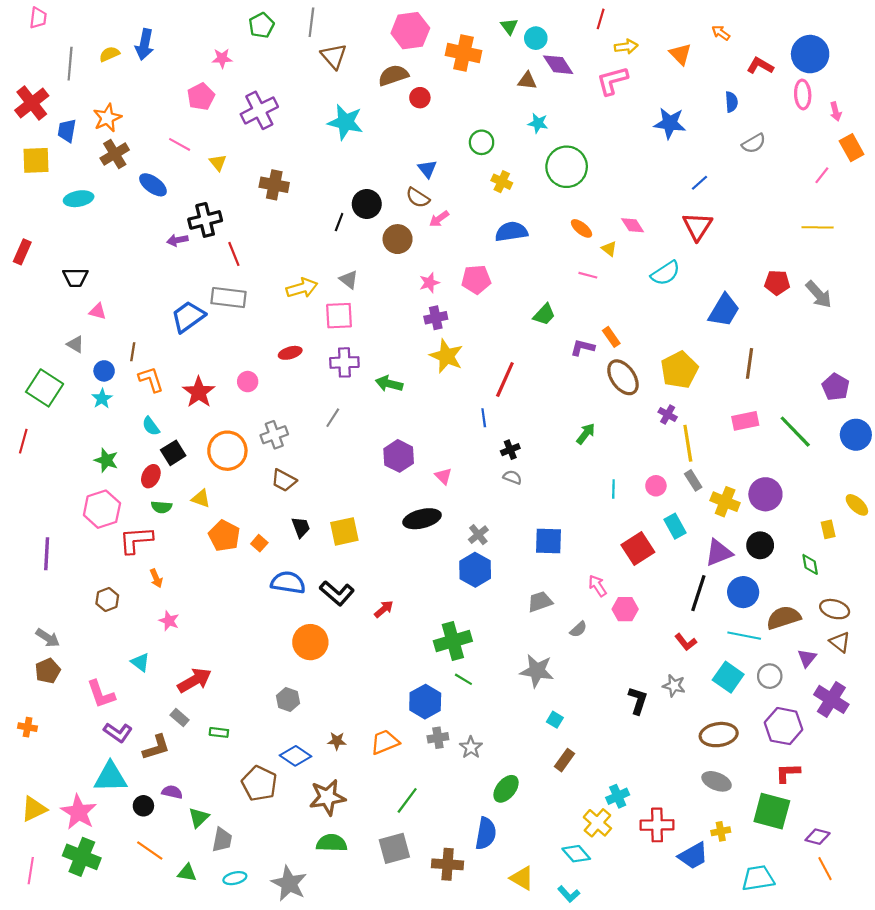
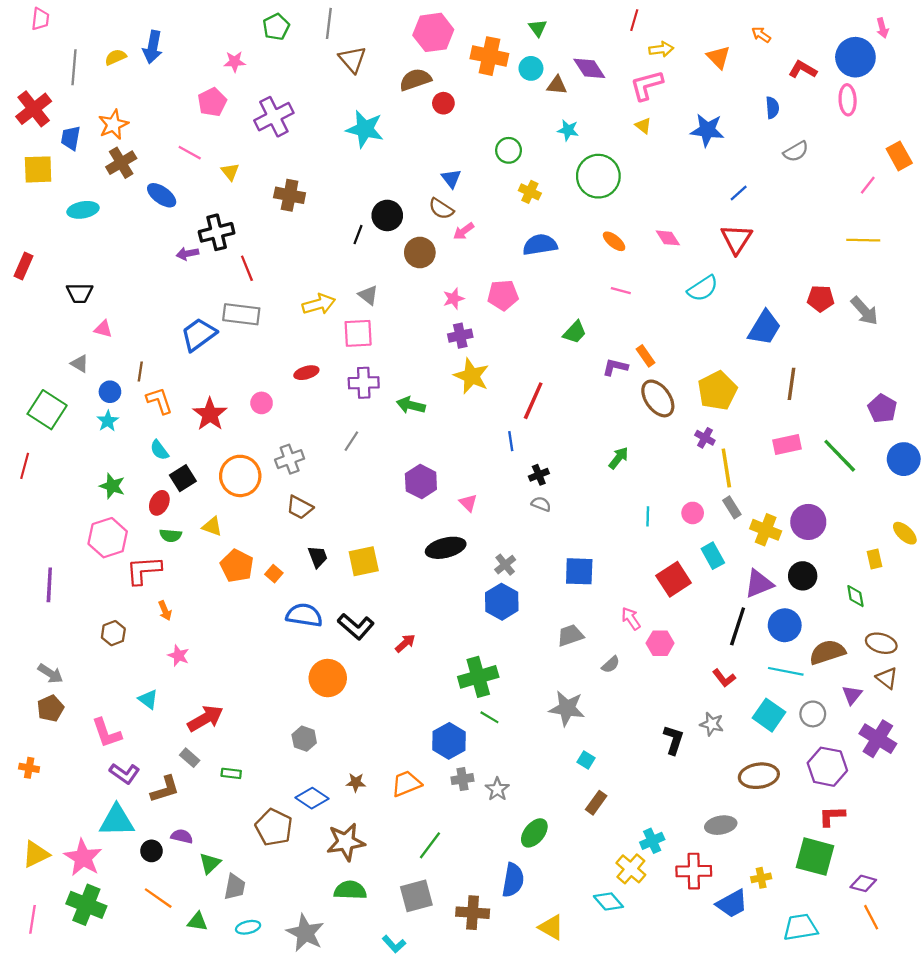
cyan circle: (536, 38) -> (531, 68), moved
pink arrow: (836, 111) -> (882, 28), moved
yellow triangle: (609, 249) -> (643, 126), moved
gray ellipse: (717, 781) -> (721, 825), moved, turned -32
cyan L-shape: (569, 894) -> (394, 944), moved

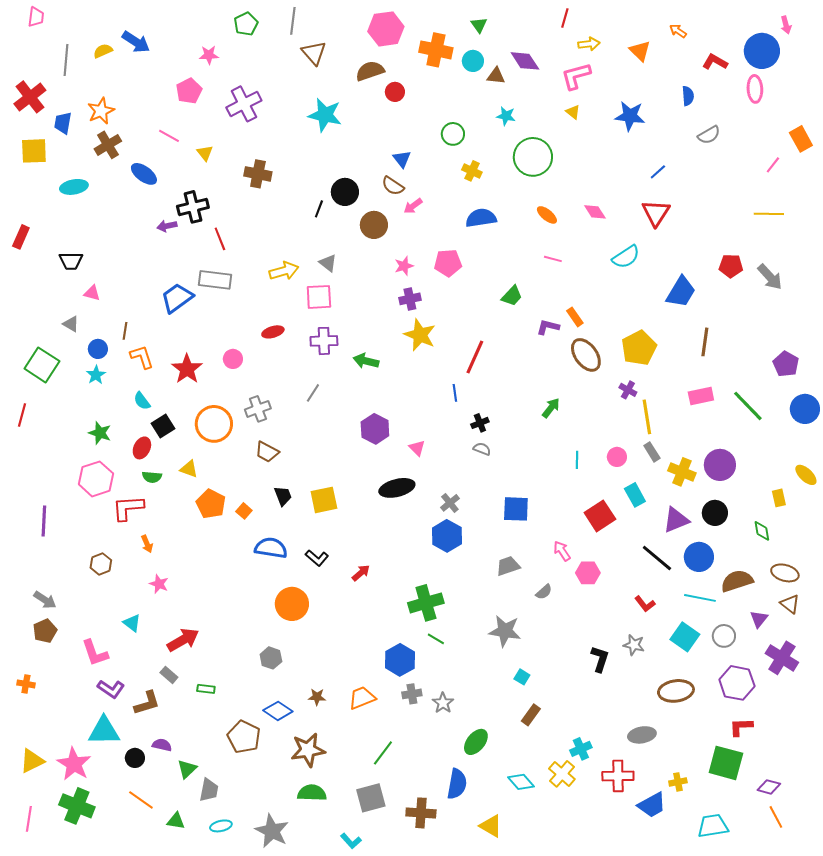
blue arrow: (153, 47) -> (136, 42), turned -68
black L-shape: (356, 626) -> (317, 558), size x0.7
black line: (738, 626) -> (657, 558), turned -68
cyan diamond: (608, 901) -> (521, 782), moved

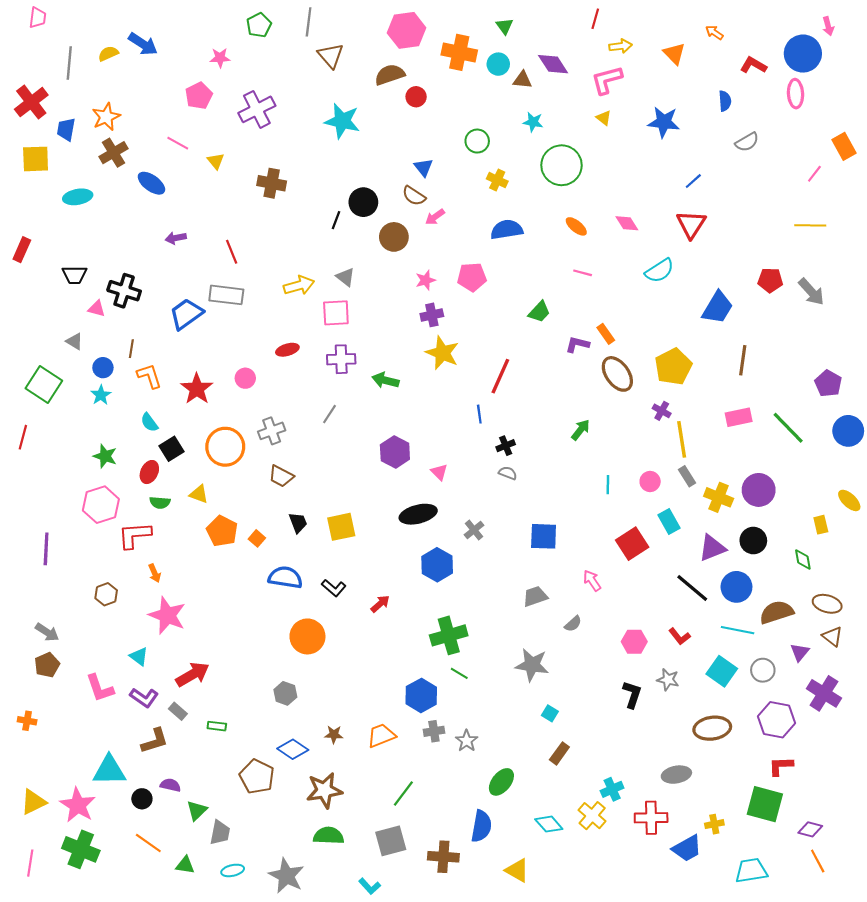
black cross: (193, 207) -> (124, 291), moved, turned 32
blue hexagon: (447, 536) -> (437, 565), moved
pink hexagon: (588, 573) -> (634, 642), moved
pink star: (159, 584) -> (167, 615), size x1.8
purple L-shape: (111, 689) -> (144, 698), moved

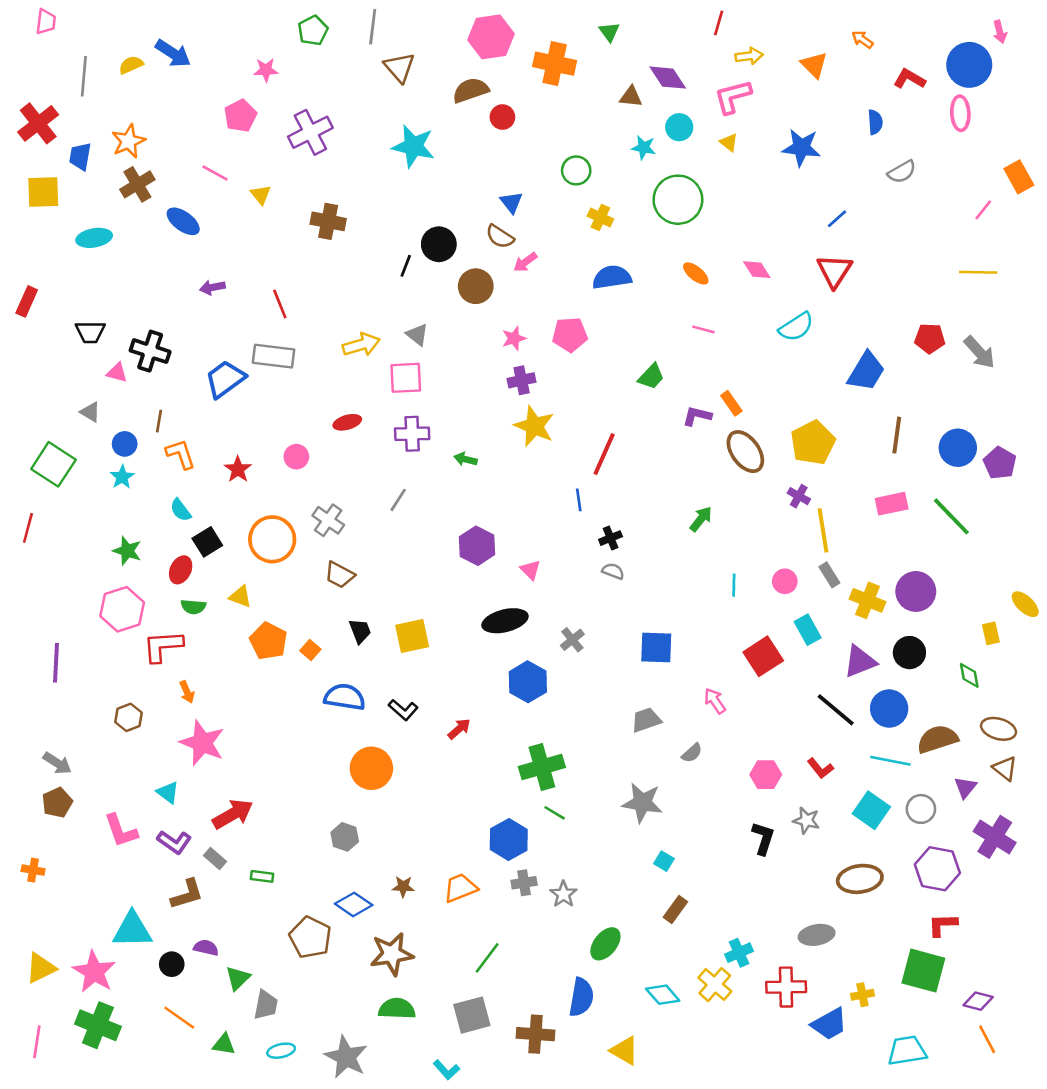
cyan circle: (498, 64) -> (679, 127), moved
green arrow: (385, 380) -> (466, 459), size x0.7
red star: (197, 389) -> (238, 469), size x0.7
gray cross: (272, 431) -> (328, 520), turned -35
blue circle: (848, 431) -> (958, 448), moved

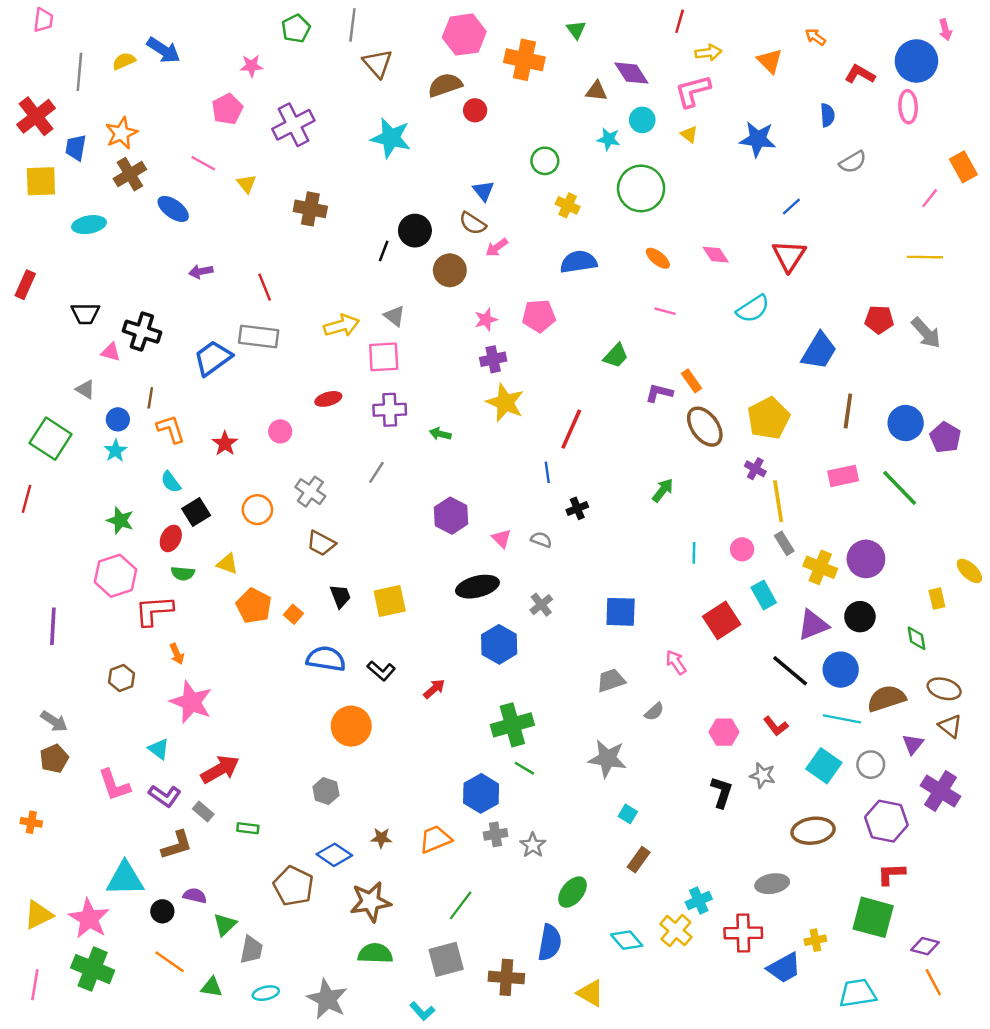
orange circle: (272, 539) -> (257, 510), size x0.7
gray semicircle: (613, 571) -> (541, 540), moved

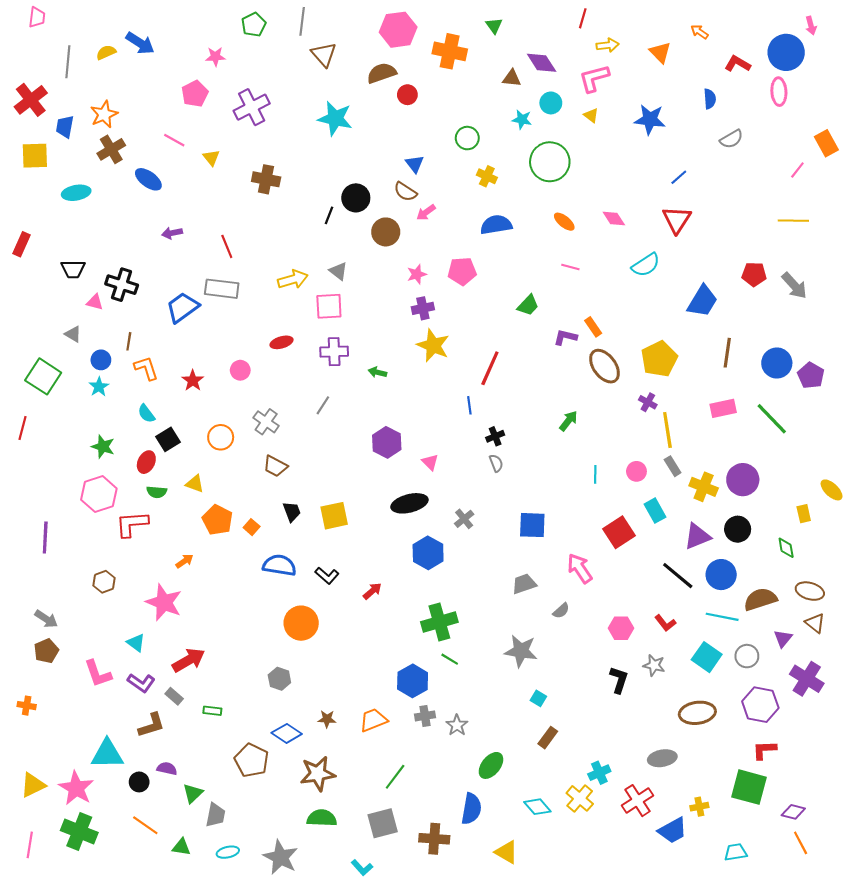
gray semicircle: (541, 540) -> (496, 463), moved, turned 48
orange arrow: (177, 654) -> (185, 561), moved, turned -102
pink arrow: (676, 662) -> (580, 568), size x1.4
red cross: (743, 933) -> (638, 801), turned -32
cyan trapezoid: (858, 993) -> (736, 852), size x0.7

